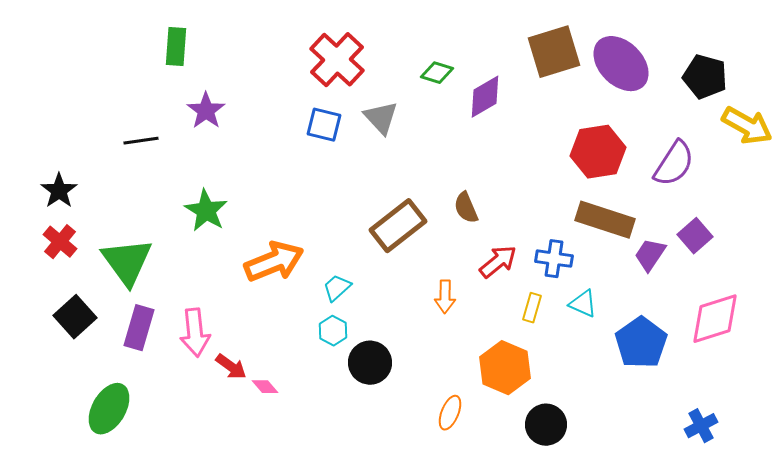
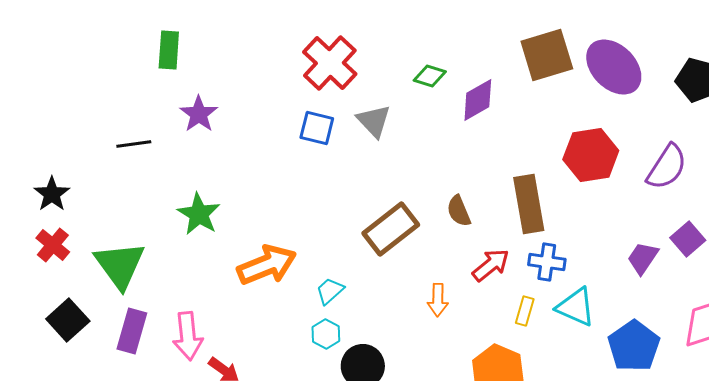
brown rectangle: (605, 220) -> (529, 204), moved, turned 62
cyan triangle: (583, 304) -> (576, 307), size x1.4

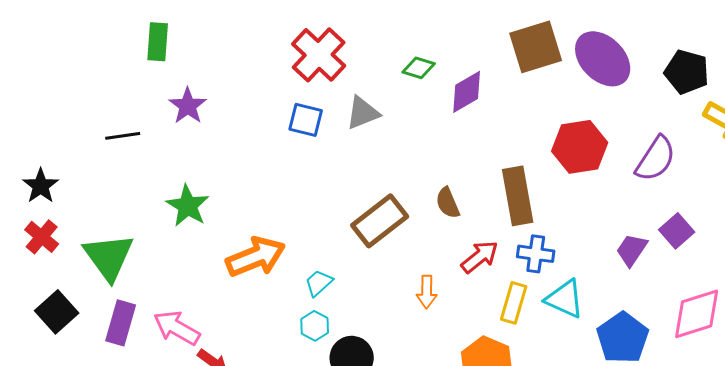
gray triangle: (374, 121) -> (363, 113), turned 51
yellow rectangle: (525, 311) -> (514, 303), size x1.4
pink arrow: (188, 336) -> (177, 328), turned 126

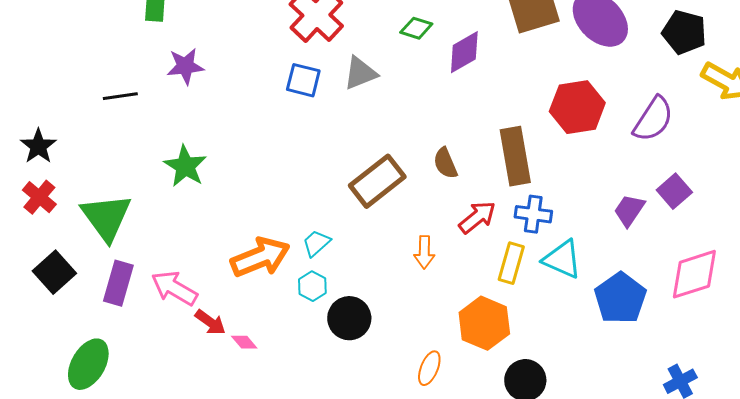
purple star: (188, 106) -> (185, 66), turned 30
orange arrow: (256, 257) -> (260, 257), moved

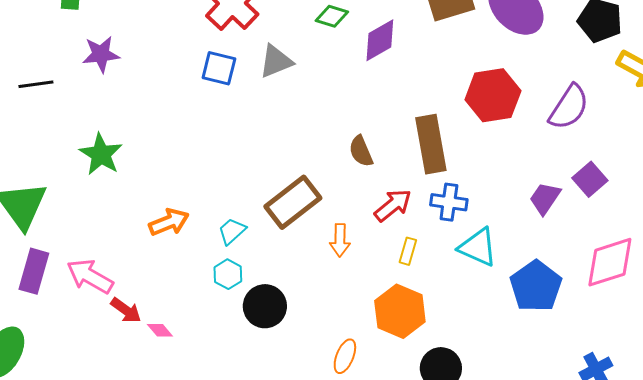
brown rectangle: (377, 181) -> (293, 202), moved
orange arrow: (260, 257) -> (169, 222), moved, size x0.7
yellow rectangle: (511, 263) -> (408, 251), moved, size x0.7

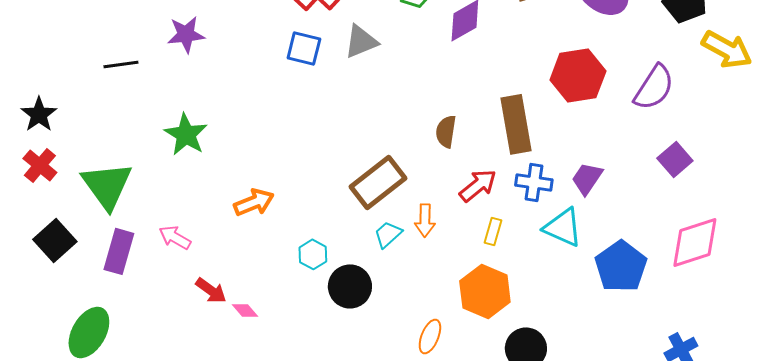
brown semicircle: (361, 151) -> (446, 131), turned 32
purple trapezoid: (545, 198) -> (587, 178), moved
cyan trapezoid: (232, 231) -> (388, 234), moved
pink arrow: (90, 276) -> (175, 237), moved, size x0.7

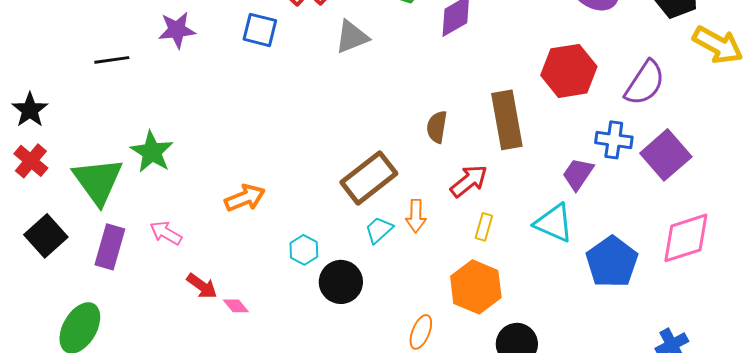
blue square: (304, 48) -> (260, 30), moved
green star: (186, 134) -> (152, 152), moved
purple square: (675, 159) -> (666, 155), size x1.4
blue cross: (534, 182) -> (614, 140), moved

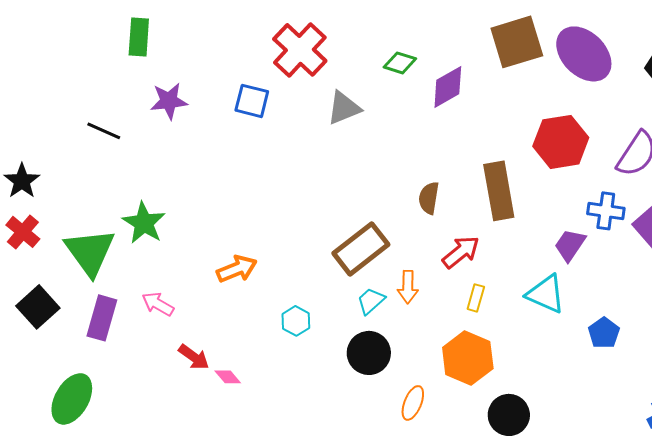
black line: (112, 60) -> (104, 131), turned 32
blue pentagon: (612, 262) -> (604, 333), size x0.6
black circle: (341, 282) -> (369, 353), moved

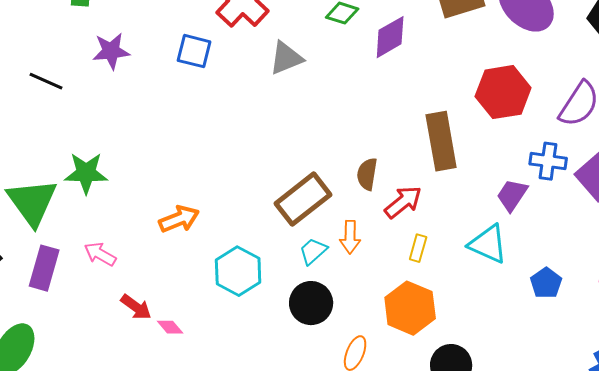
brown semicircle: (429, 198) -> (367, 174), moved
green star: (144, 223) -> (86, 173), turned -30
cyan hexagon: (296, 321) -> (238, 271), size x1.6

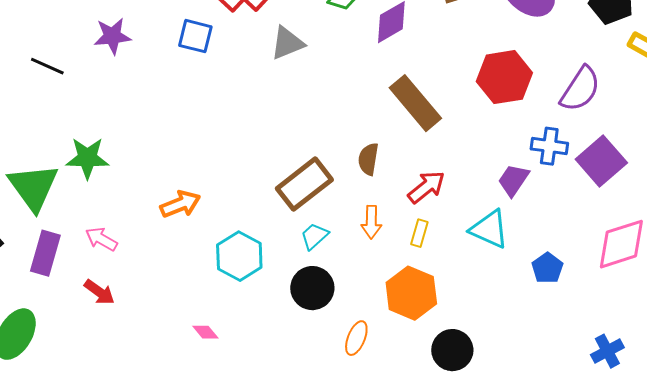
brown rectangle: (441, 141) -> (415, 103), moved, turned -30
red arrow: (403, 202) -> (426, 187), moved
orange arrow: (350, 237) -> (371, 222), moved
red arrow: (136, 307) -> (99, 292), moved
pink diamond: (170, 327) -> (205, 332), moved

